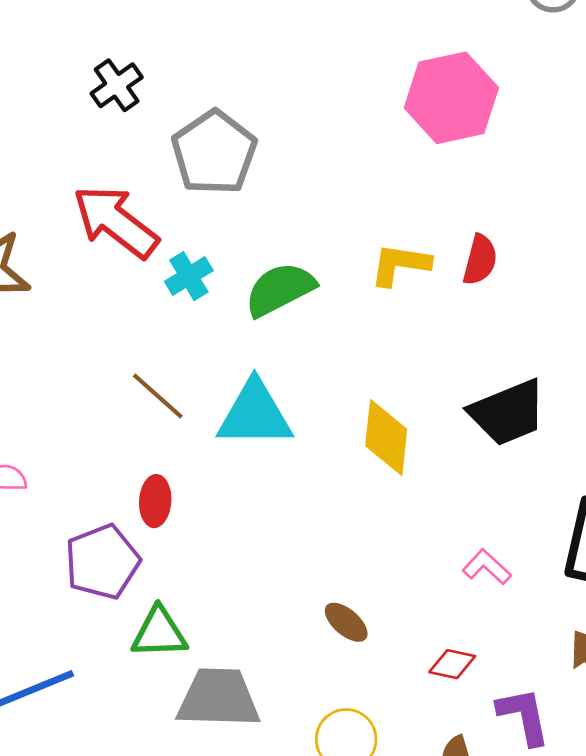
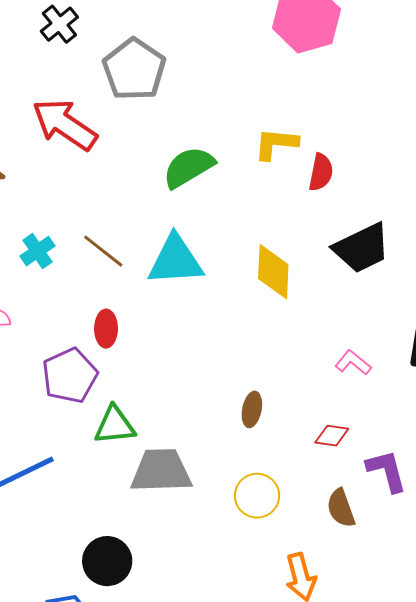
red semicircle: (480, 260) -> (321, 172), moved
cyan cross: (189, 276) -> (37, 251), moved
brown ellipse: (346, 622) -> (252, 409), turned 64

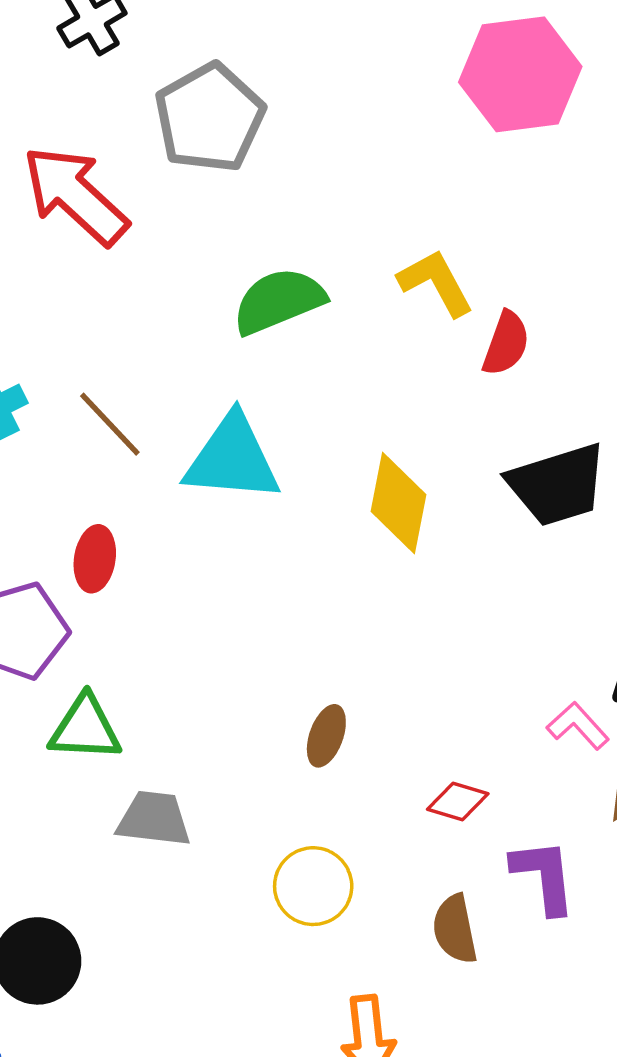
yellow L-shape: (276, 144) -> (436, 283), turned 48
pink L-shape: (353, 363) -> (578, 726), moved
gray trapezoid: (161, 471) -> (154, 819), size x0.7

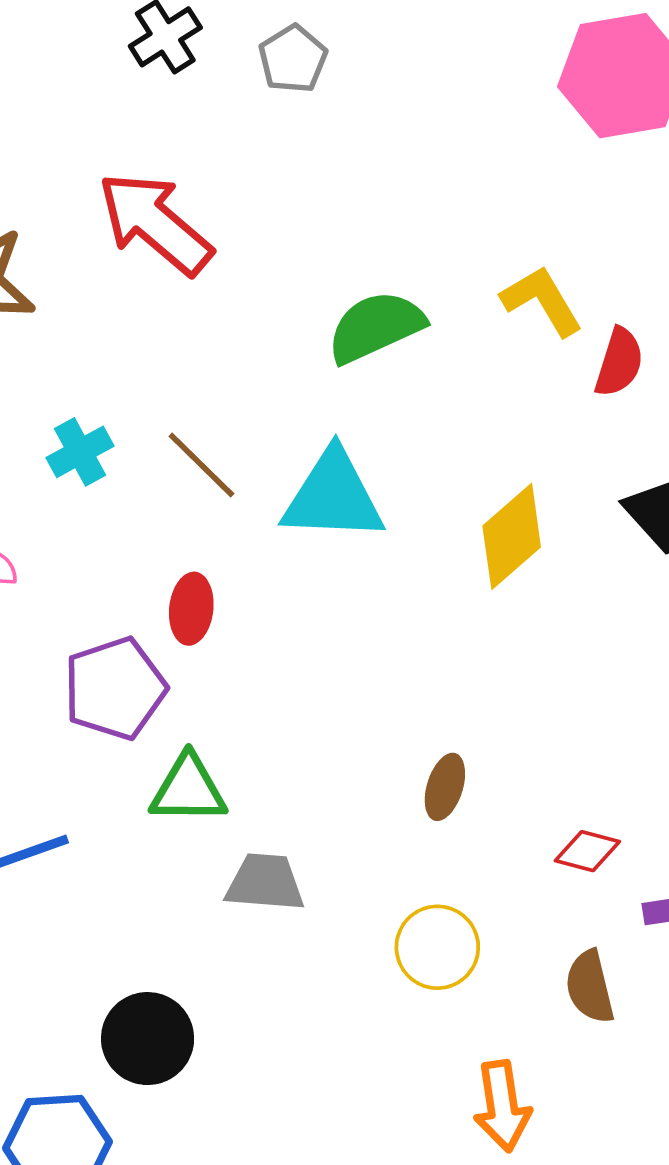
gray pentagon: (210, 118) -> (293, 59), moved, size x0.6
yellow diamond: (399, 503) -> (512, 536), turned 40

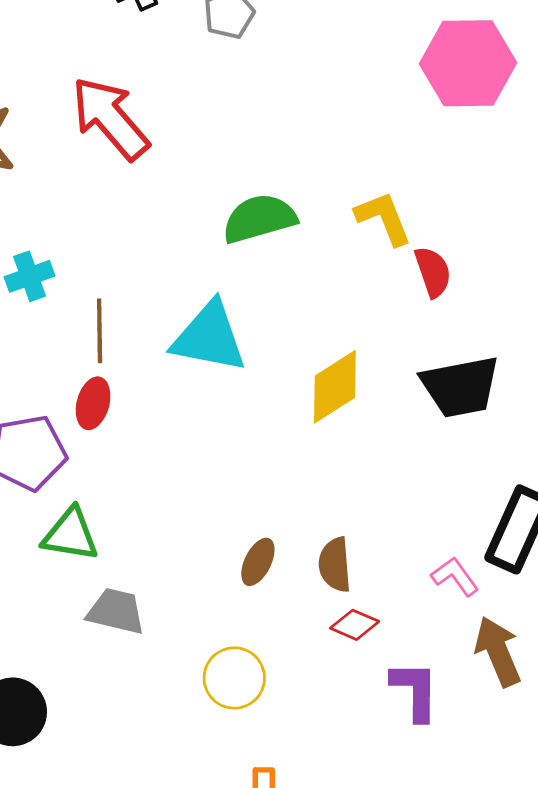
red semicircle: (619, 362) -> (433, 272), turned -45
brown line: (201, 465) -> (100, 331), moved, turned 36
brown semicircle: (590, 987) -> (335, 565), moved

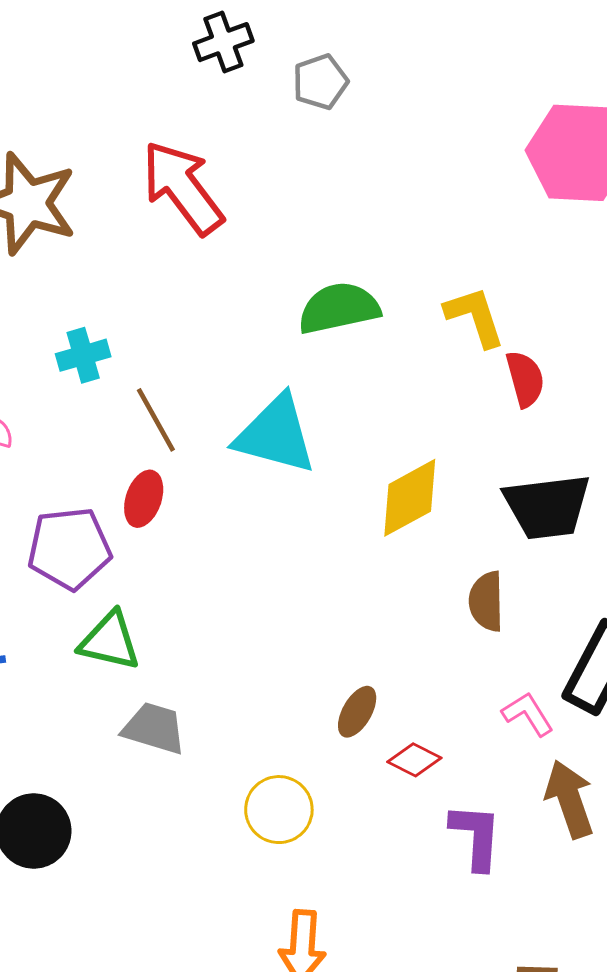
brown line: (100, 331) -> (156, 420), turned -32
brown ellipse: (258, 562) -> (357, 712), moved
brown semicircle: (335, 565) -> (486, 601), moved

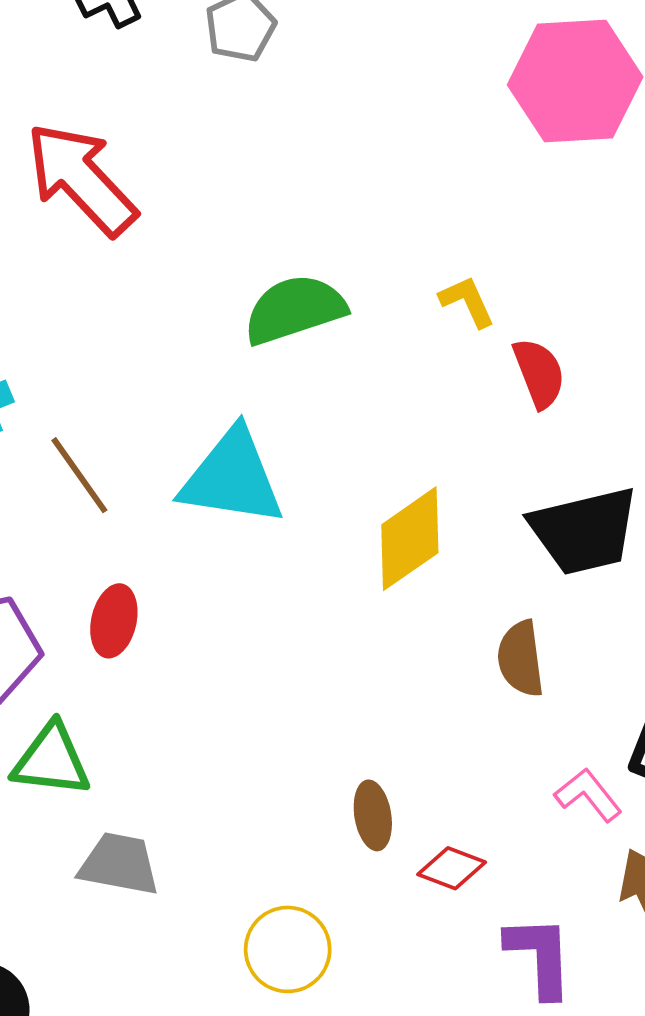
yellow L-shape: (475, 317) -> (467, 301), size x0.7
red ellipse: (144, 499) -> (114, 621), moved
brown ellipse: (357, 712) -> (373, 815), turned -33

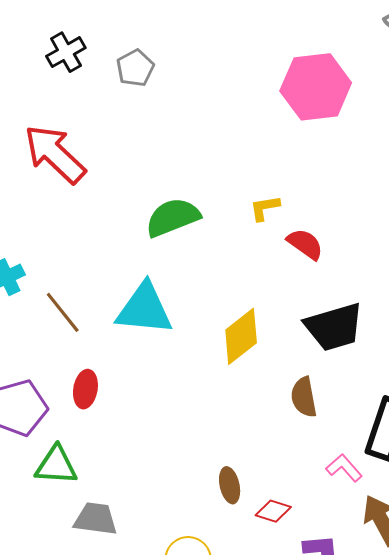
yellow L-shape: (467, 301) -> (265, 208), turned -72
red semicircle: (539, 373) -> (305, 244), turned -30

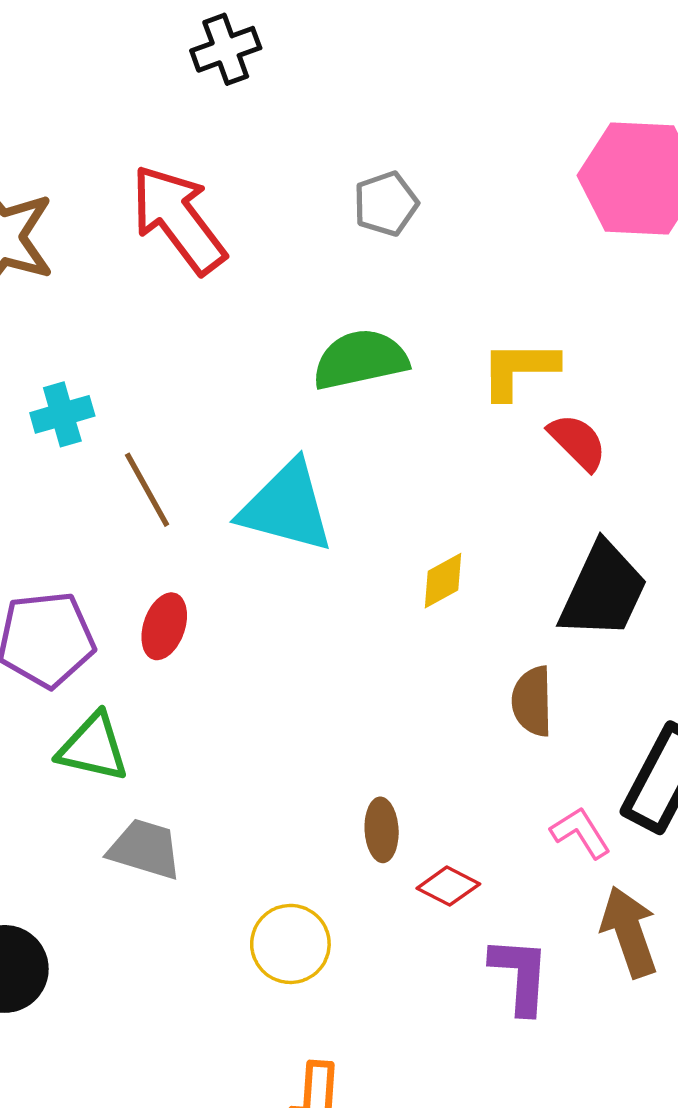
gray pentagon: (135, 68) -> (386, 204), moved
yellow L-shape: (265, 208) -> (519, 369), size x1.5
black trapezoid: (334, 327) -> (603, 591), turned -58
yellow diamond: (241, 336) -> (443, 581), size x0.6

